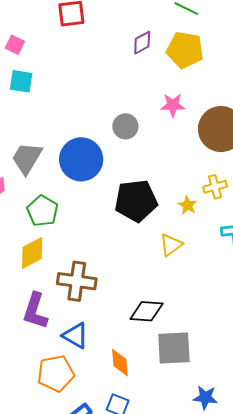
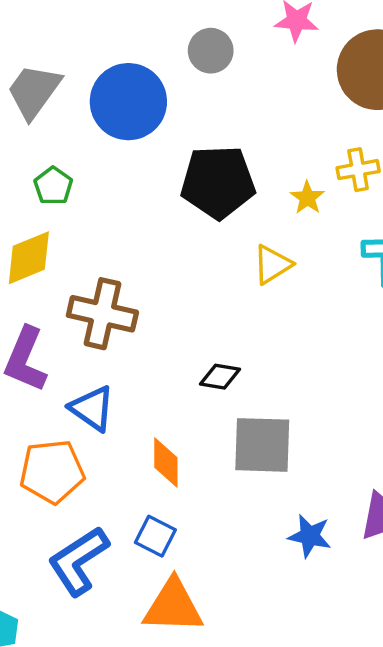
green pentagon: (42, 211) -> (53, 186), size x0.7
black diamond: (147, 311) -> (220, 377), size x0.7

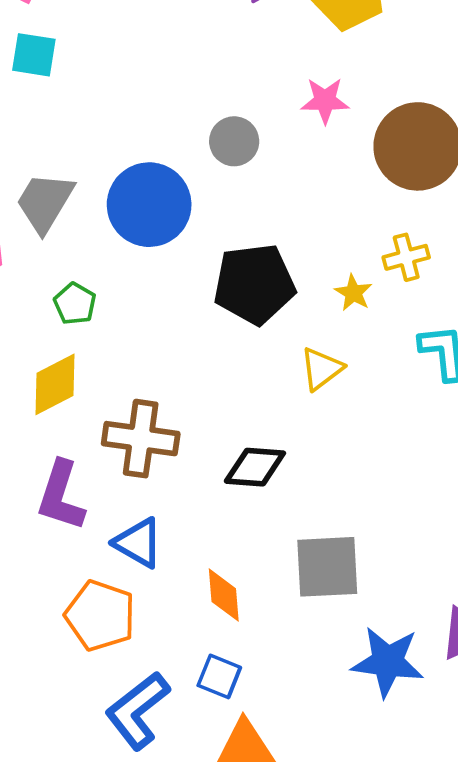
black diamond: (220, 377) -> (255, 467), moved, size x1.4
orange pentagon: (52, 472) -> (100, 616), turned 30
blue star: (310, 536) -> (388, 662), size x1.5

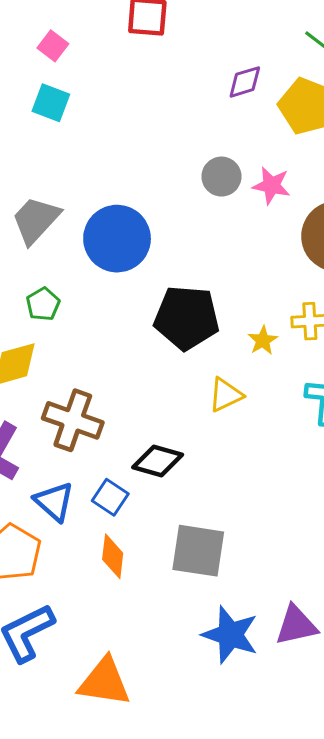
gray circle: (234, 141) -> (221, 177), moved
blue square: (219, 676) -> (110, 497), moved

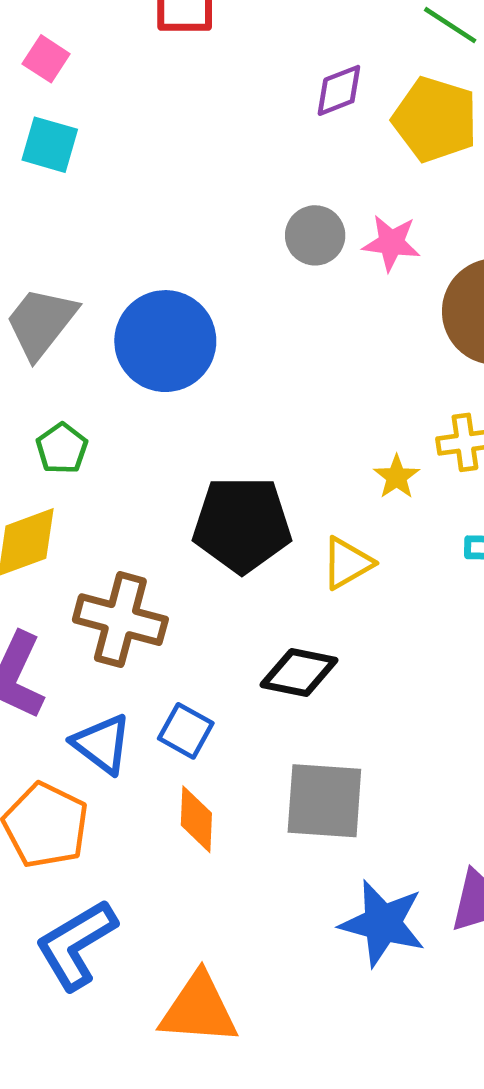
black pentagon: (187, 318) -> (242, 524), moved
black diamond: (158, 461) -> (299, 672), moved

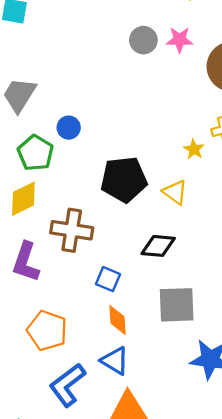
blue circle: (165, 341) -> (69, 128), moved, size x0.5
green pentagon: (62, 448) -> (35, 153), size x1.5
yellow triangle: (347, 563) -> (175, 192), turned -48
blue triangle: (102, 744) -> (115, 361), moved

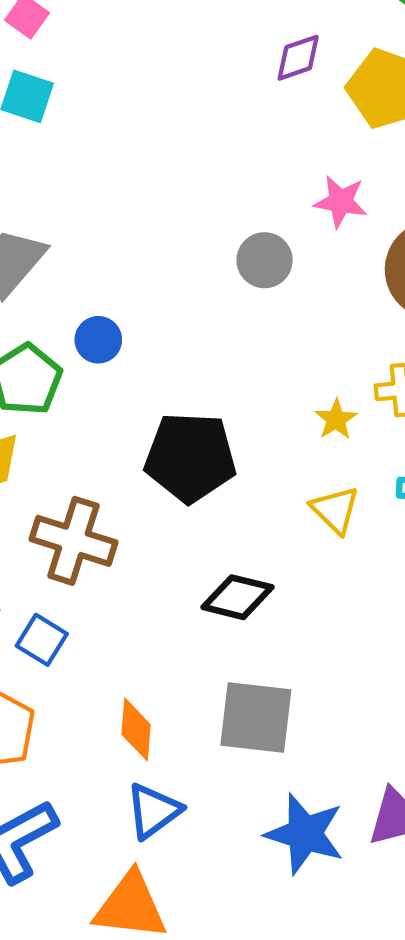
gray circle: (143, 40) -> (265, 260), moved
yellow triangle: (175, 192) -> (335, 510), moved
blue square: (108, 279) -> (42, 640), moved
blue triangle: (115, 361) -> (153, 811), moved, turned 44

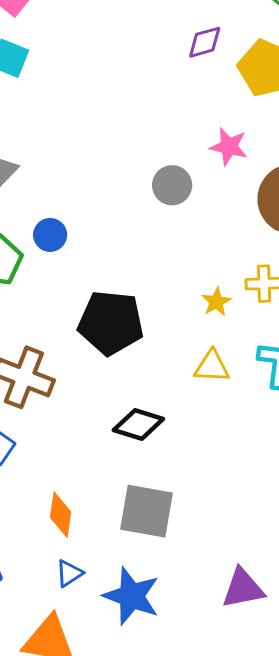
yellow triangle: (335, 510) -> (212, 366), turned -45
blue triangle: (153, 811) -> (69, 573), size x0.7
blue star: (305, 834) -> (131, 596), moved

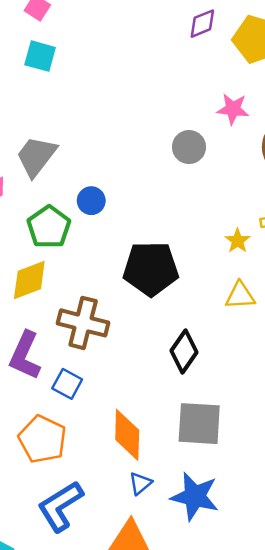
black diamond: (138, 425) -> (184, 352), turned -66
orange diamond: (61, 515) -> (127, 435), size x1.4

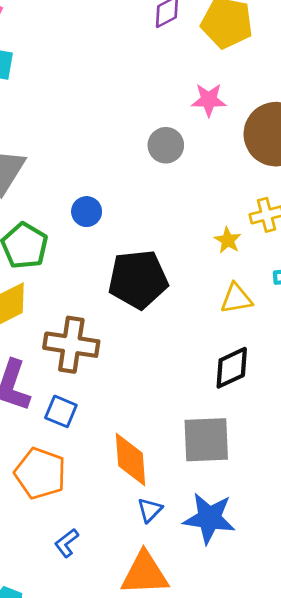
blue circle: (91, 201) -> (87, 212), moved
black diamond: (184, 352) -> (232, 368), moved, turned 36
blue L-shape: (60, 506) -> (67, 543), size x0.5

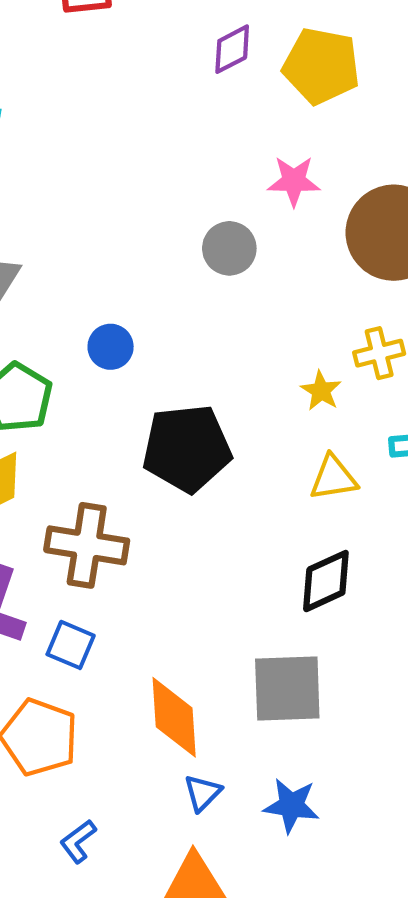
blue star: (209, 518) -> (291, 805), size x0.7

